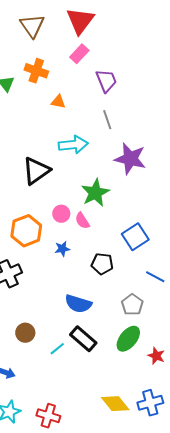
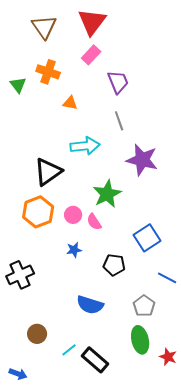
orange hexagon: (26, 231) -> (38, 212), moved
black rectangle: (83, 339) -> (95, 360), moved
green ellipse: (128, 339) -> (140, 340), turned -52

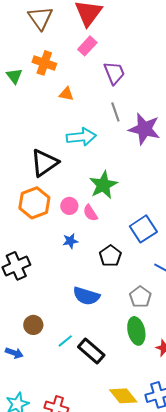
purple star: (142, 160) -> (144, 129), moved
black pentagon: (114, 265) -> (110, 256), turned 30
blue arrow: (18, 374) -> (14, 353), moved

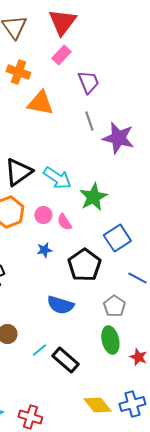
orange triangle: (66, 94) -> (40, 103), size x1.8
cyan arrow: (81, 137) -> (57, 178), moved, turned 40
green star: (103, 185) -> (93, 197), moved
black pentagon: (110, 256) -> (84, 265), size x1.5

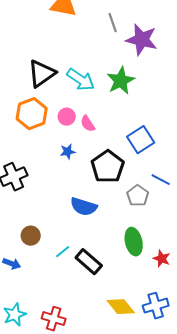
green star: (93, 197) -> (121, 81), moved
gray pentagon: (114, 306) -> (138, 196), moved

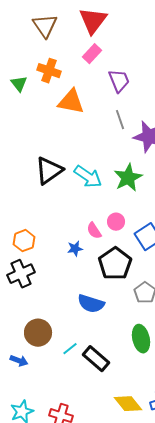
orange hexagon: (32, 114) -> (24, 241), moved, size x0.7
pink circle: (67, 117) -> (116, 222), moved
pink semicircle: (88, 124) -> (94, 231), moved
brown circle: (31, 236) -> (38, 333), size x1.4

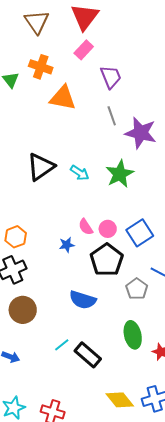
cyan arrow: (88, 177) -> (80, 173), size x0.7
pink circle: (116, 222) -> (108, 229), moved
brown circle: (38, 333) -> (23, 310), moved

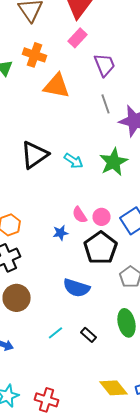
black rectangle: (88, 355) -> (88, 335), moved, size x0.6

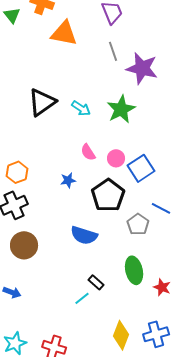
pink semicircle: (80, 215) -> (88, 152), moved
pink circle: (102, 217) -> (116, 158), moved
cyan line: (56, 333) -> (82, 298), moved
yellow diamond: (114, 388) -> (121, 335), turned 60

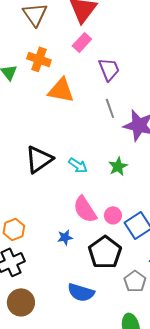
green star: (121, 109) -> (118, 166), size x0.7
pink semicircle: (88, 152) -> (85, 209), size x1.6

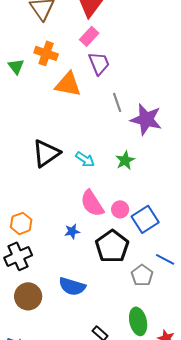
purple trapezoid: (109, 69) -> (99, 63), moved
blue semicircle: (81, 292) -> (72, 286), moved

